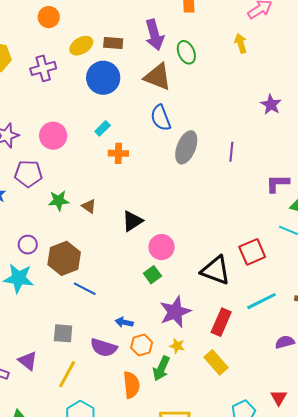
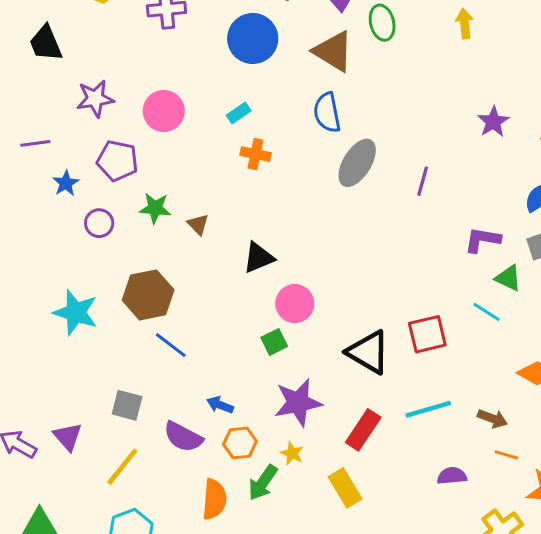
purple circle: (28, 245) -> (99, 223), moved

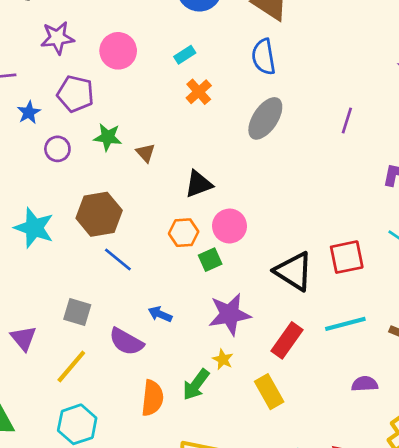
orange cross: (255, 154) -> (199, 92), turned 35
gray ellipse: (357, 163) -> (265, 118), moved
orange hexagon: (240, 443) -> (184, 233), moved

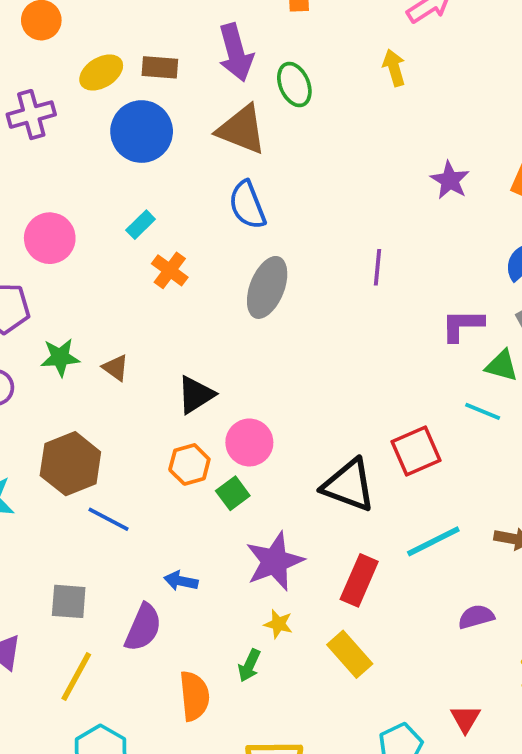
purple semicircle: (126, 342) -> (143, 627), turned -84
green arrow: (196, 385) -> (249, 666), size x0.7

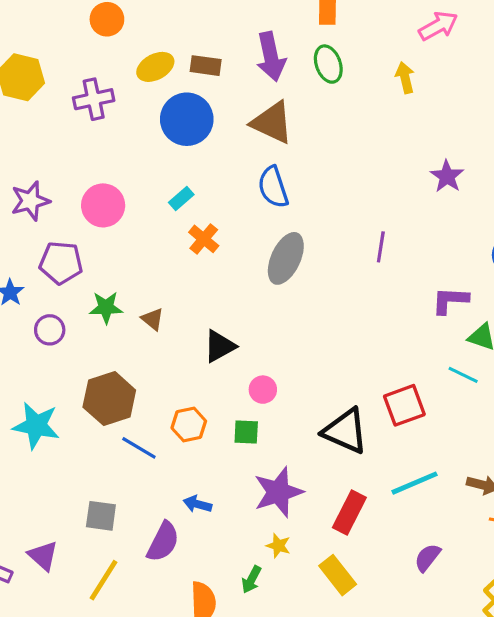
green ellipse: (294, 85) -> (328, 64), moved
pink circle: (249, 442) -> (263, 390), size x0.7
orange hexagon: (189, 464) -> (189, 425), moved
green square: (233, 493) -> (246, 432), turned 36
purple semicircle: (476, 617) -> (427, 558), moved, turned -40

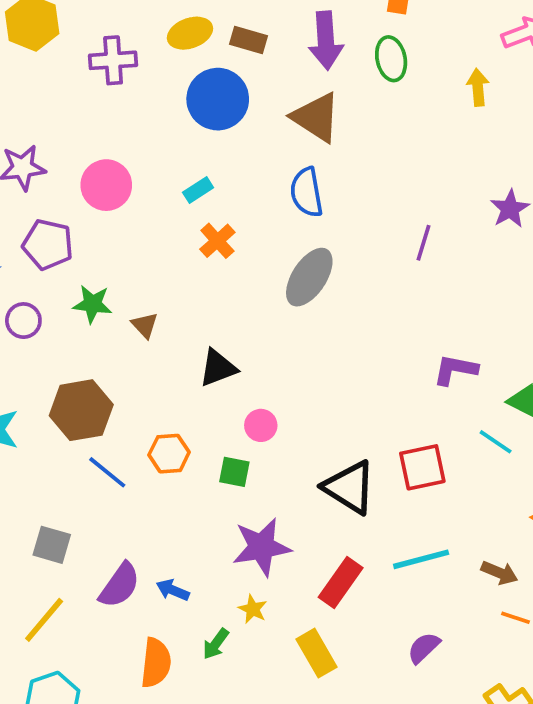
purple line: (381, 247) -> (423, 243), moved
purple L-shape: (450, 300) -> (455, 370), moved
blue arrow: (197, 504) -> (173, 590), moved

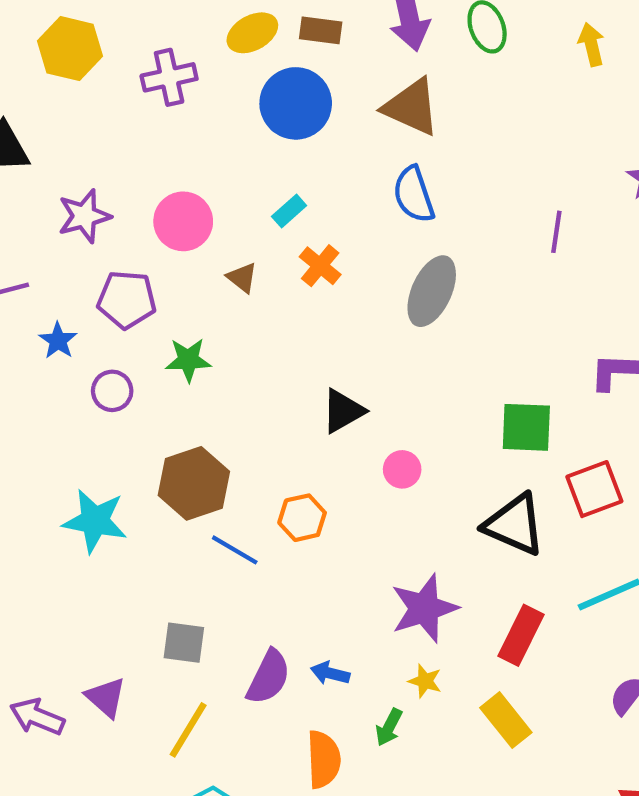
brown triangle: (145, 325) -> (242, 278), moved
green square: (234, 472) -> (526, 427), moved, size x1.5

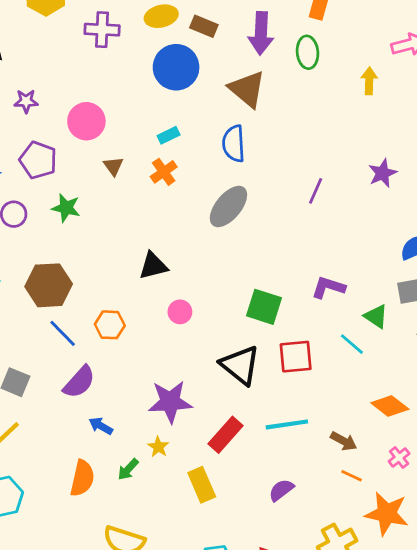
cyan rectangle: (289, 211) -> (169, 135), moved
purple star: (84, 216) -> (26, 101), size x0.7
purple semicircle: (269, 677) -> (79, 382), moved

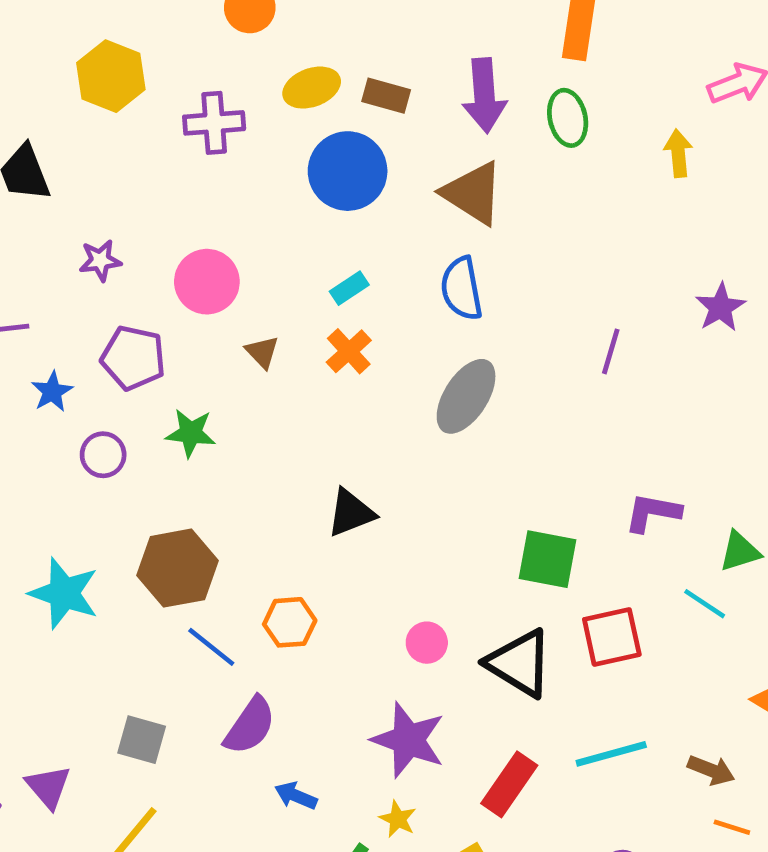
pink circle: (180, 312) -> (427, 643), moved
green triangle: (376, 316) -> (740, 552), turned -44
purple star: (170, 402) -> (408, 740), turned 30

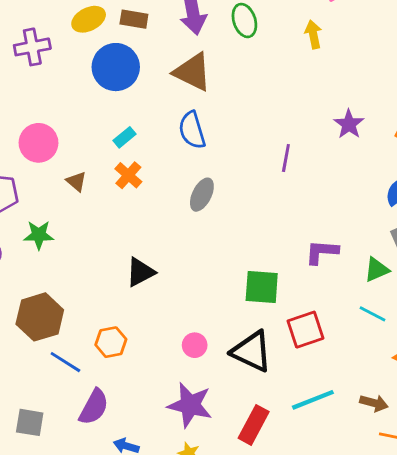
gray ellipse: (466, 396) -> (202, 195), size x0.7
cyan line: (705, 604) -> (372, 314), moved

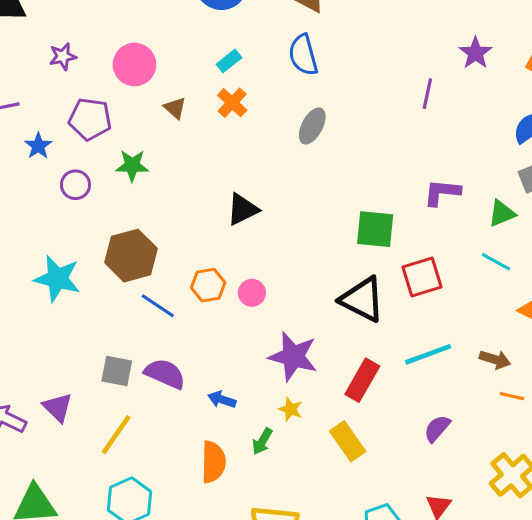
purple line: (286, 158) -> (427, 94), moved
pink circle: (195, 345) -> (252, 293), moved
purple semicircle: (94, 407) -> (165, 374), moved, turned -96

